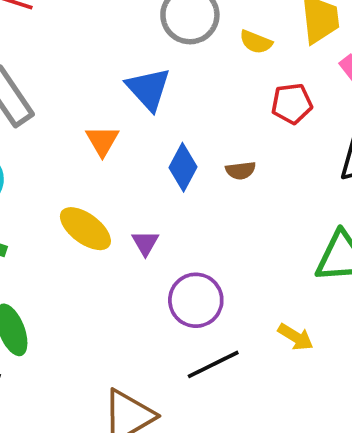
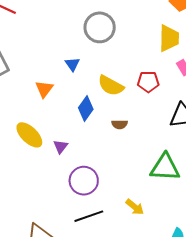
yellow semicircle: (256, 42) -> (111, 86), moved, size x1.5
blue triangle: (148, 89) -> (72, 64), size x0.6
brown semicircle: (241, 170) -> (120, 124), moved

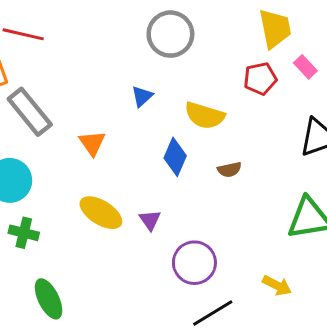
blue triangle: (72, 64) -> (142, 96), turned 35
red pentagon: (148, 82) -> (260, 79), moved
orange triangle: (44, 89) -> (92, 143), moved

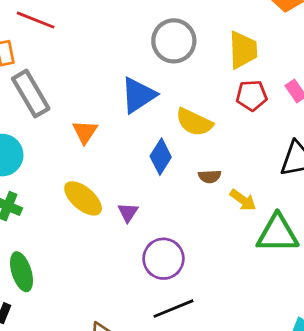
yellow trapezoid: (275, 29) -> (243, 50), moved
blue triangle: (142, 96) -> (138, 95), size x1.8
yellow arrow: (277, 285) -> (243, 200), moved

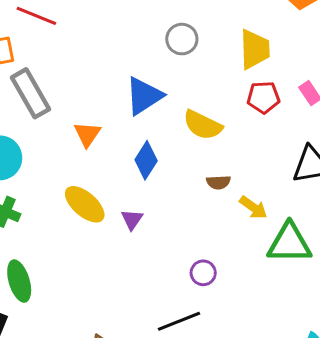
gray circle: (174, 41) -> (182, 39), size x0.7
blue diamond: (161, 157) -> (146, 160), moved
purple circle: (163, 259) -> (203, 273), moved, size x0.6

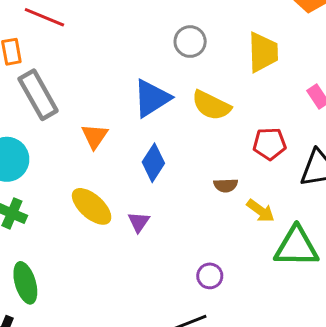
red pentagon: (263, 97) -> (269, 144), moved
yellow semicircle: (203, 125) -> (211, 105), moved

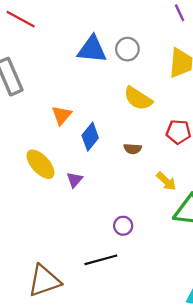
blue triangle: (152, 98) -> (92, 49), moved, turned 32
orange triangle: (95, 136) -> (62, 115), moved
brown semicircle: (226, 185) -> (133, 149), moved

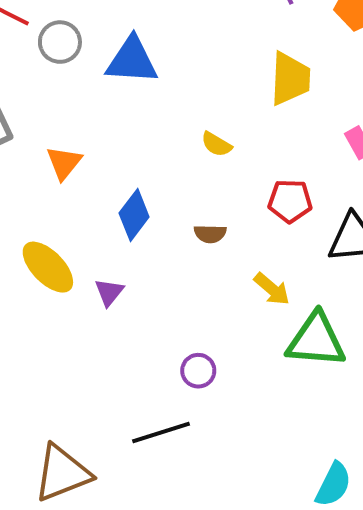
gray circle: (127, 49) -> (60, 42), moved
yellow semicircle: (138, 98) -> (216, 144), size x0.6
orange triangle: (62, 115) -> (64, 163), moved

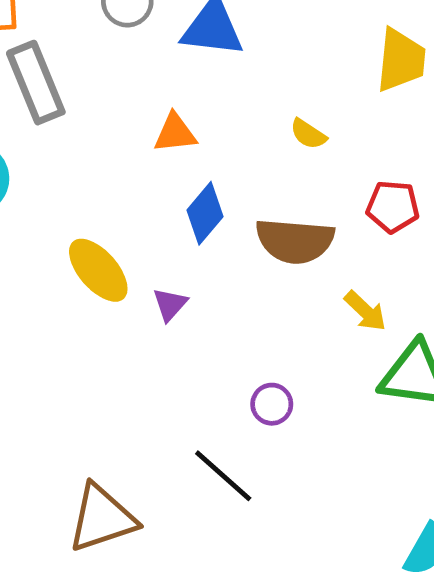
orange triangle: (64, 163) -> (175, 133), moved, turned 42
brown semicircle: (210, 234) -> (295, 241), size x2.0
black line: (161, 432) -> (223, 476), turned 56

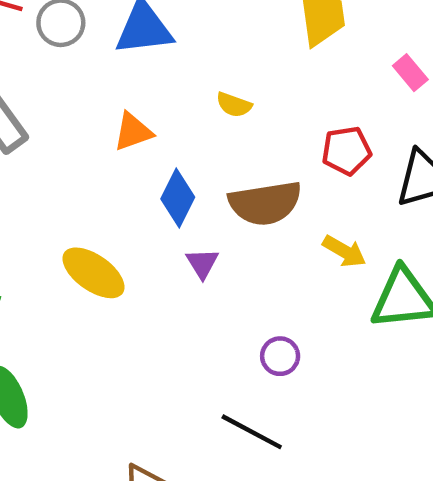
yellow semicircle: (308, 134) -> (234, 105), moved
purple triangle: (170, 304) -> (202, 263), moved

